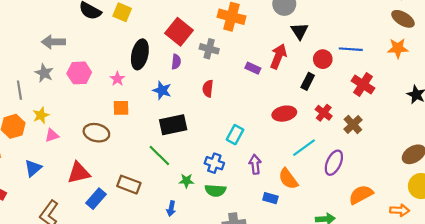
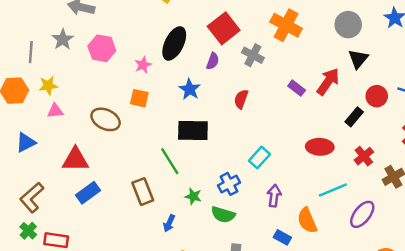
blue cross: (214, 163) -> (229, 184), turned 30
brown rectangle: (129, 185) -> (143, 192), moved, turned 35

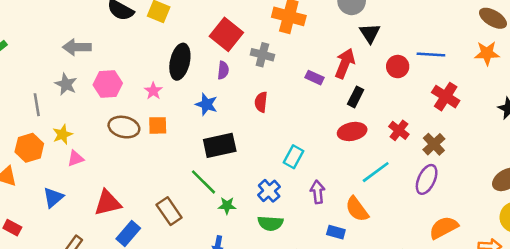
black rectangle: (354, 117) -> (356, 97), moved
brown ellipse: (106, 119) -> (124, 127), moved
brown rectangle: (143, 192) -> (169, 211), moved
green star: (193, 196) -> (227, 206), moved
purple ellipse: (362, 214) -> (427, 179), moved

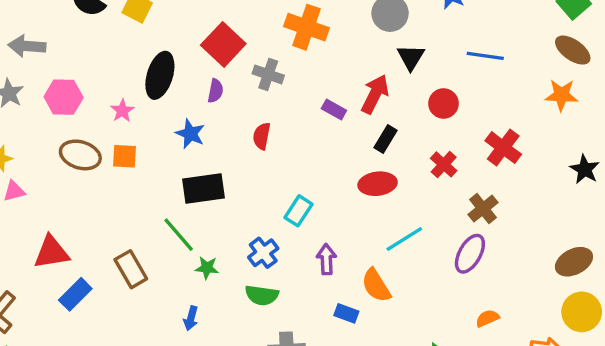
blue line: (431, 55) -> (485, 56), moved
red cross: (399, 130) -> (444, 164), moved
orange semicircle: (444, 228) -> (487, 318), size x0.6

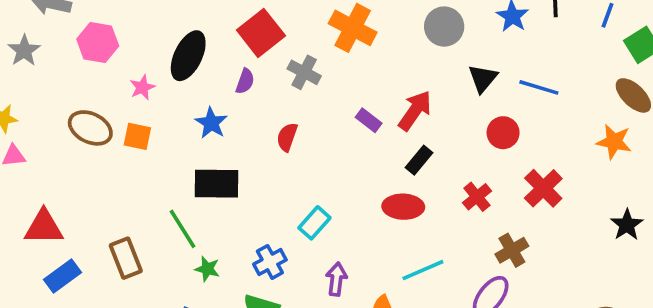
black triangle: (411, 57) -> (483, 78), moved
pink hexagon: (64, 97) -> (98, 43), moved
red circle: (444, 104) -> (503, 133), moved

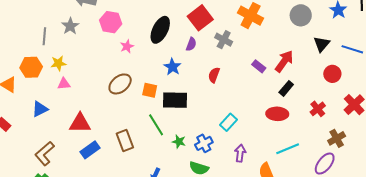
pink star: (142, 87) -> (127, 46), moved
brown ellipse: (90, 128) -> (120, 84), moved, turned -65
orange square: (137, 136) -> (150, 90), moved
green star: (207, 269) -> (179, 142), moved

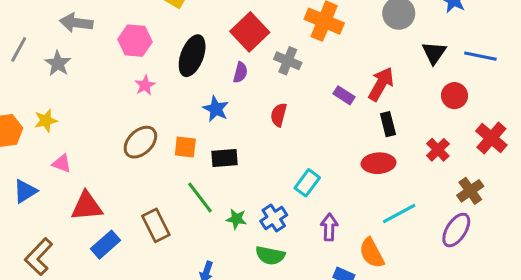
pink hexagon: (111, 22) -> (135, 41), moved
gray line: (44, 36) -> (19, 49), moved, turned 30
pink triangle: (64, 84) -> (62, 163), moved, turned 32
black rectangle: (286, 88) -> (388, 124), turned -49
black rectangle: (175, 100) -> (224, 158), size x0.7

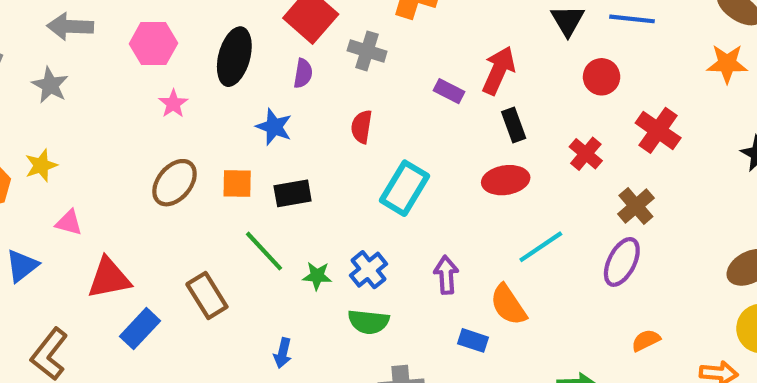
cyan rectangle: (307, 183) -> (404, 188), moved, size x1.4

